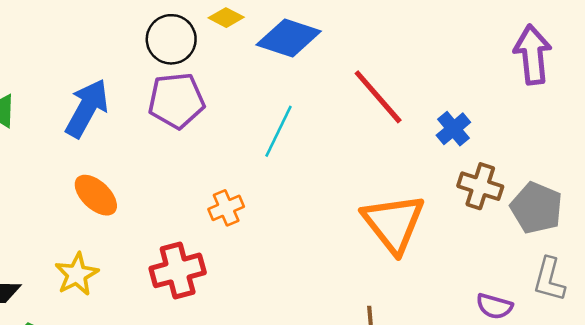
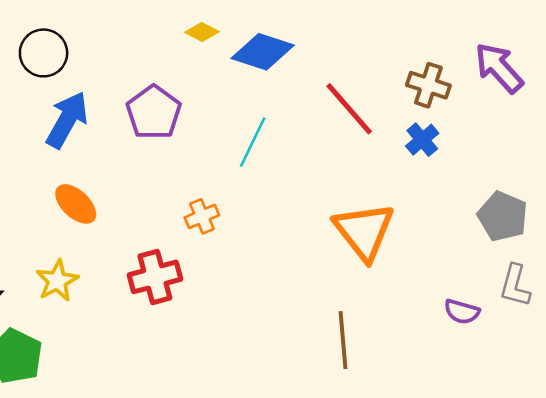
black circle: (171, 39) -> (44, 53), moved
purple arrow: (533, 55) -> (499, 68), turned -36
purple pentagon: (176, 101) -> (154, 112), turned -30
brown cross: (480, 186) -> (428, 85), moved

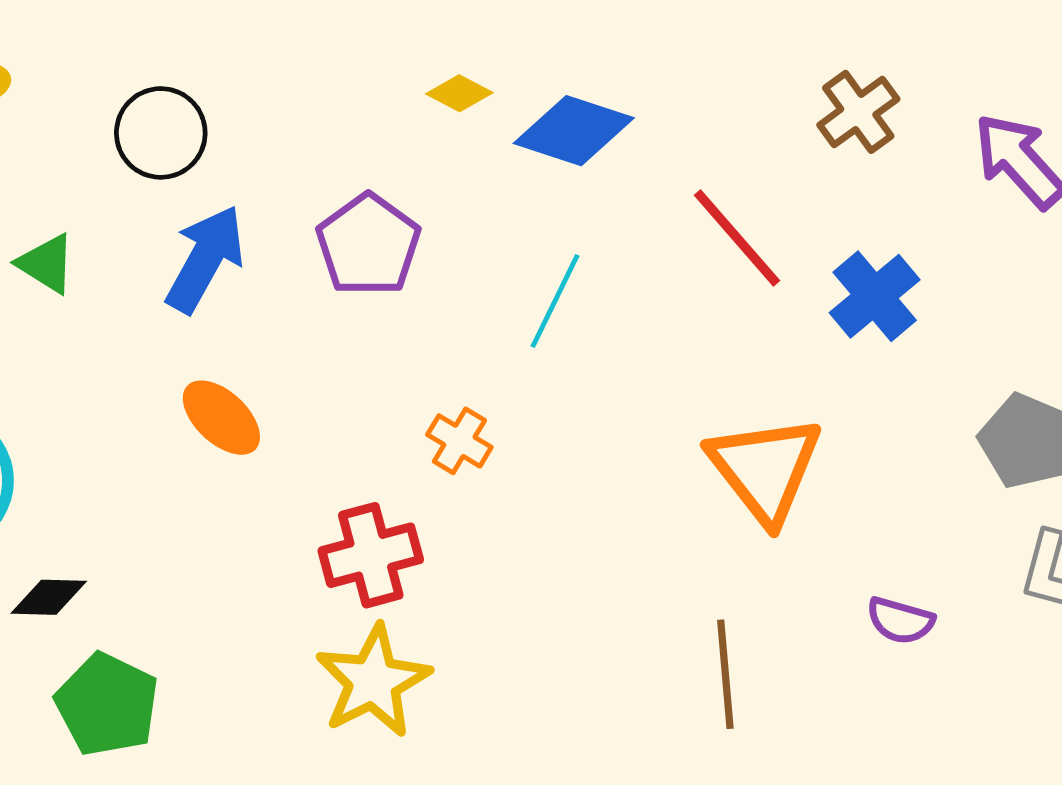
brown cross: (428, 85) -> (858, 112), moved, turned 36
blue cross: (422, 140) -> (875, 296), size x1.4
orange cross: (202, 216) -> (459, 441), turned -36
yellow star: (57, 281) -> (373, 681), moved, size x1.4
purple semicircle: (462, 312) -> (900, 621), moved

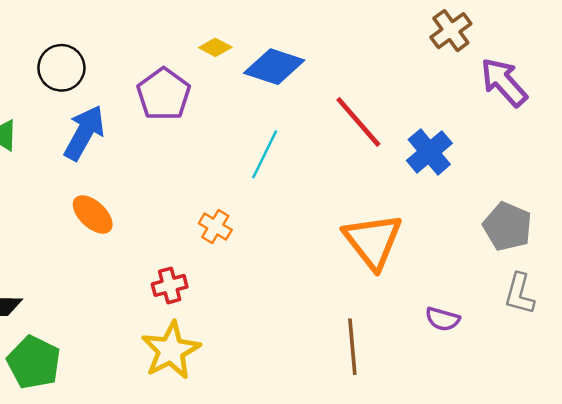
brown cross: (858, 112) -> (451, 31), moved
purple pentagon: (368, 245) -> (164, 94), moved
red cross: (371, 555) -> (170, 285), size x0.7

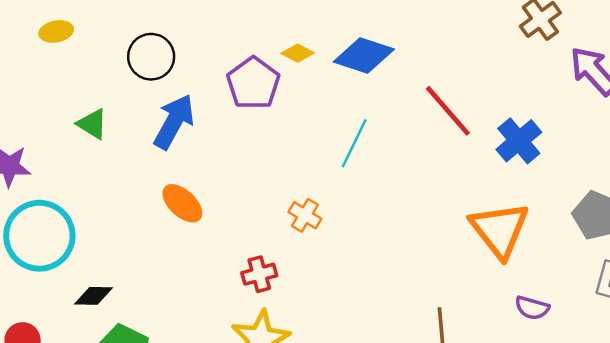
yellow diamond: (215, 47) -> (298, 53), moved
orange triangle: (373, 241) -> (500, 230), moved

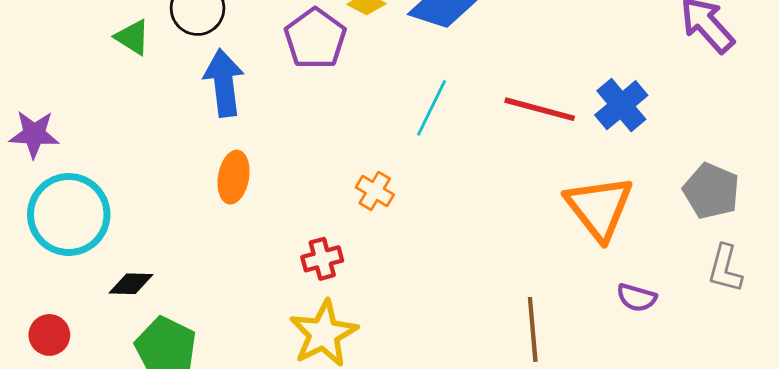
red line: (448, 111) -> (540, 109), moved, turned -34
blue arrow: (174, 122) -> (224, 83), turned -36
green triangle: (92, 124) -> (132, 37), moved
orange ellipse: (182, 203) -> (234, 177), turned 57

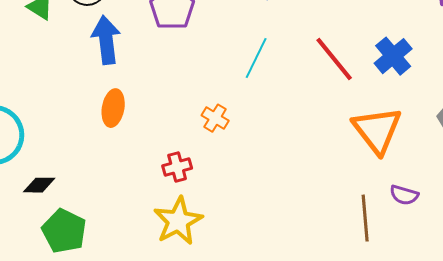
red line: (540, 109) -> (334, 59), turned 36
brown line: (533, 329) -> (365, 218), moved

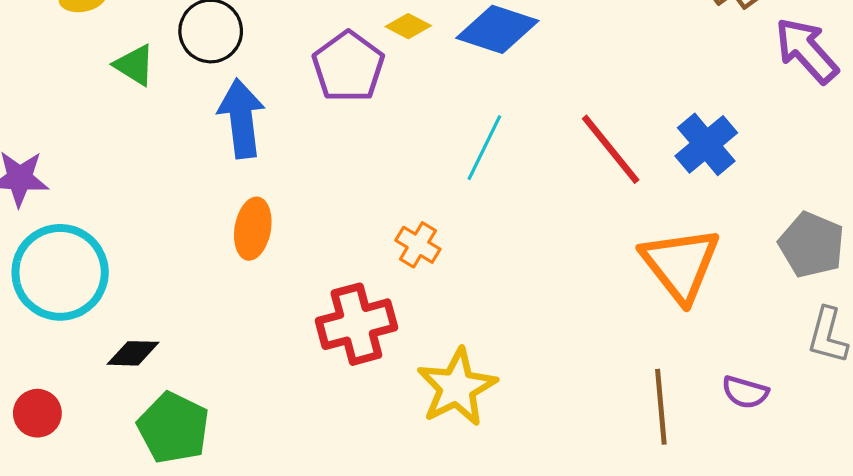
red cross: (177, 167) -> (356, 324), size x1.6
purple semicircle: (404, 195) -> (745, 392), moved
yellow star: (178, 221) -> (457, 387), moved

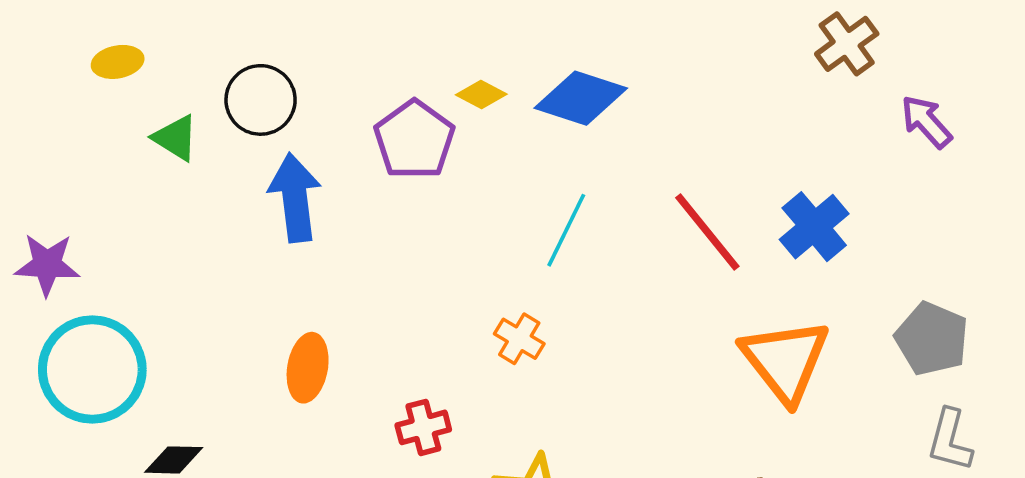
purple arrow: (807, 50) -> (926, 122), size x0.7
orange ellipse: (253, 229) -> (308, 368), moved
orange cross: (418, 245) -> (519, 339), moved
red cross: (356, 324) -> (423, 427), size x0.6

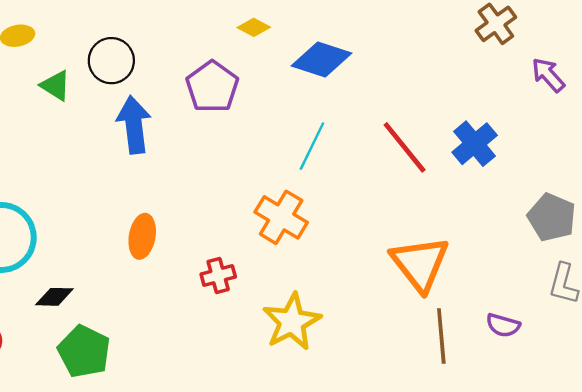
yellow diamond: (481, 94) -> (254, 27), moved
orange cross: (519, 339) -> (281, 217), size x1.6
orange triangle: (785, 360) -> (420, 264), moved

